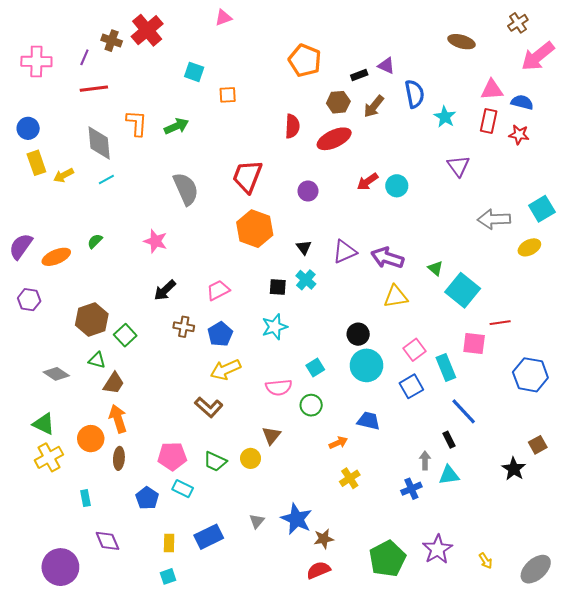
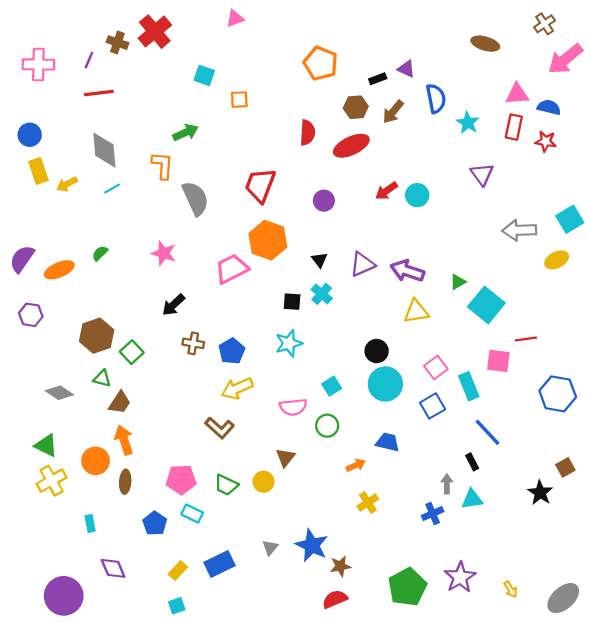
orange L-shape: (137, 123) -> (162, 165), moved
green triangle: (435, 268) -> (458, 282), turned 49
pink trapezoid: (218, 290) -> (232, 269), moved, size x1.4
yellow rectangle: (169, 543) -> (178, 571), turned 42

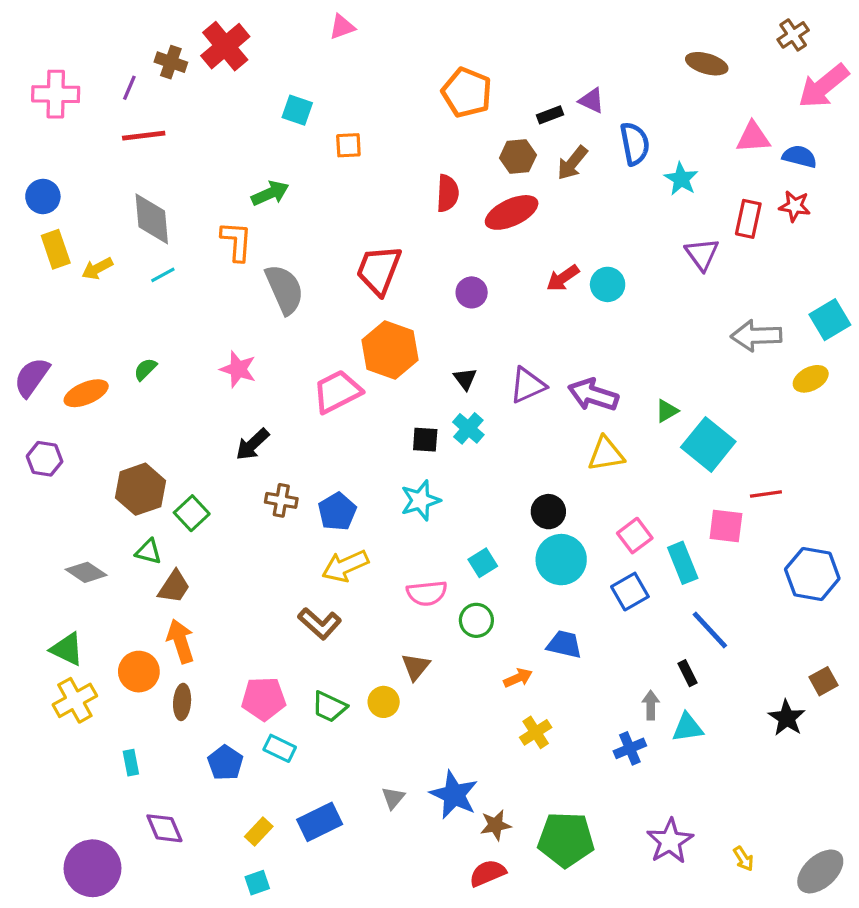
red rectangle: (514, 127) -> (748, 219), moved
green pentagon: (407, 587) -> (566, 839), moved, turned 30

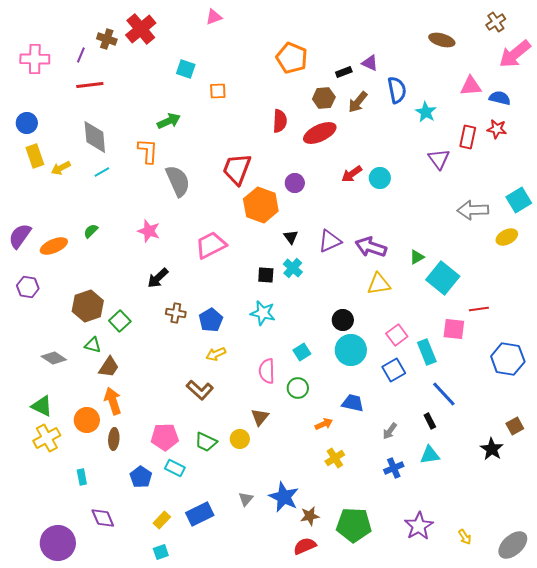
orange hexagon: (390, 350) -> (261, 205), moved
cyan star: (420, 500) -> (263, 313), turned 30
yellow arrow: (345, 566) -> (216, 354), size x0.7
pink semicircle: (427, 593) -> (267, 371), turned 95
gray arrow: (651, 705) -> (390, 431), moved, turned -144

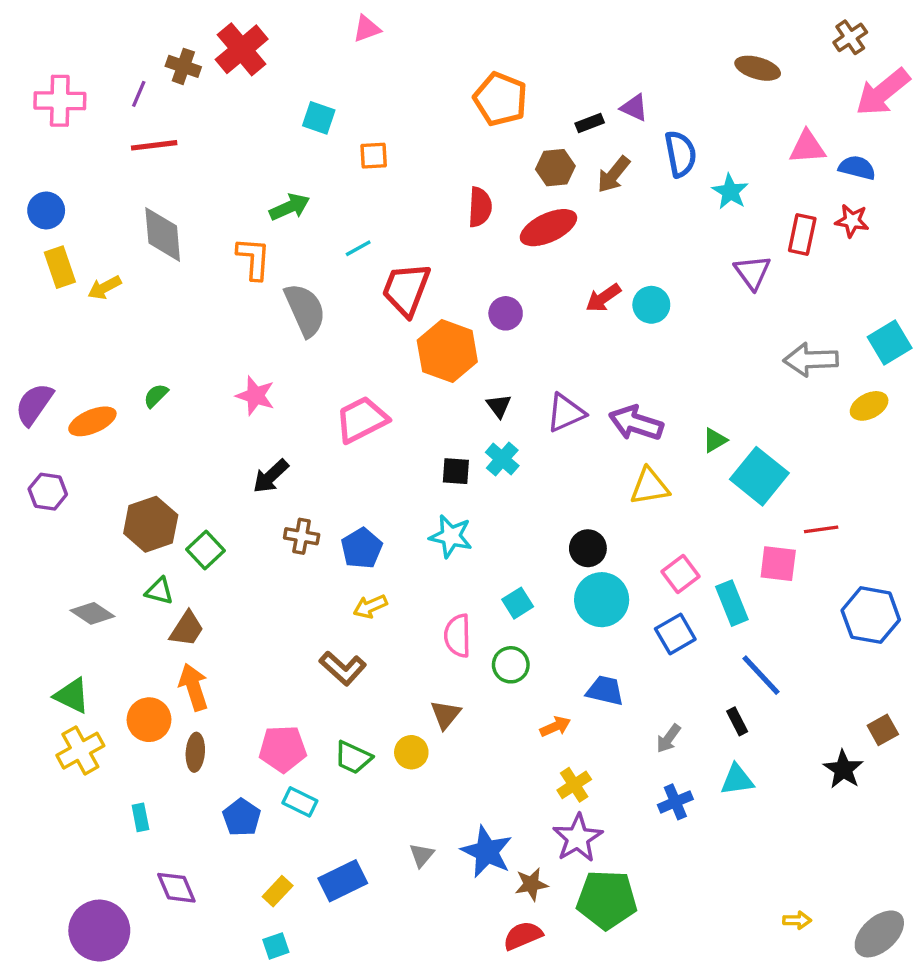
cyan line: (102, 172) -> (358, 248), moved
purple star: (419, 526) -> (578, 838), moved
yellow arrow: (465, 537) -> (797, 920), turned -56

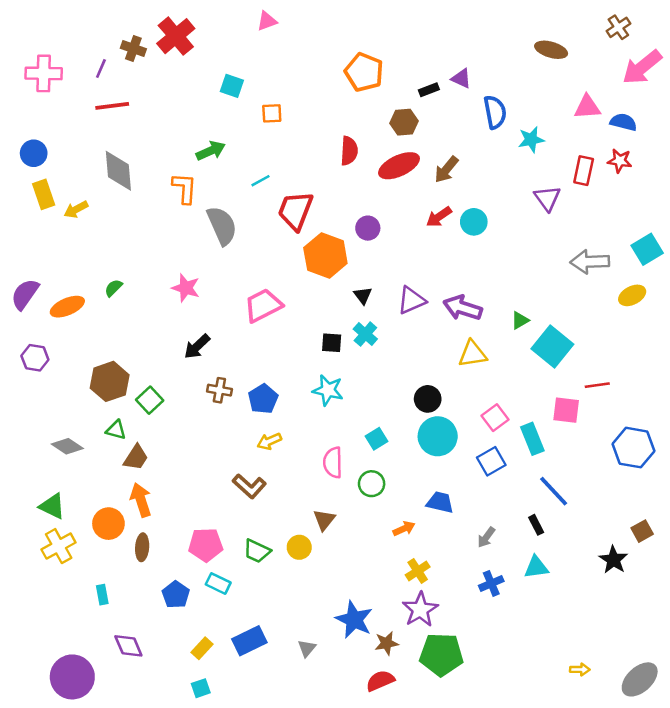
brown arrow: (614, 174) -> (446, 169), moved
cyan star: (730, 192) -> (531, 140), turned 30
gray triangle: (422, 855) -> (307, 648), moved

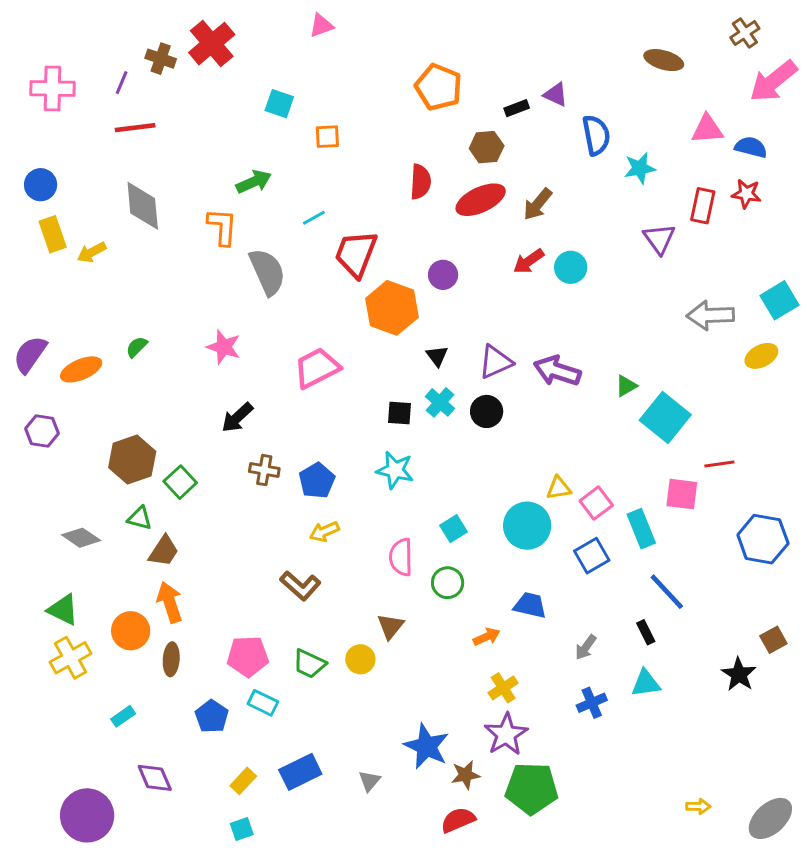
yellow triangle: (473, 354) -> (559, 488), moved, size x0.7
black circle: (428, 399) -> (487, 411), moved
cyan rectangle: (102, 595) -> (123, 716), turned 66

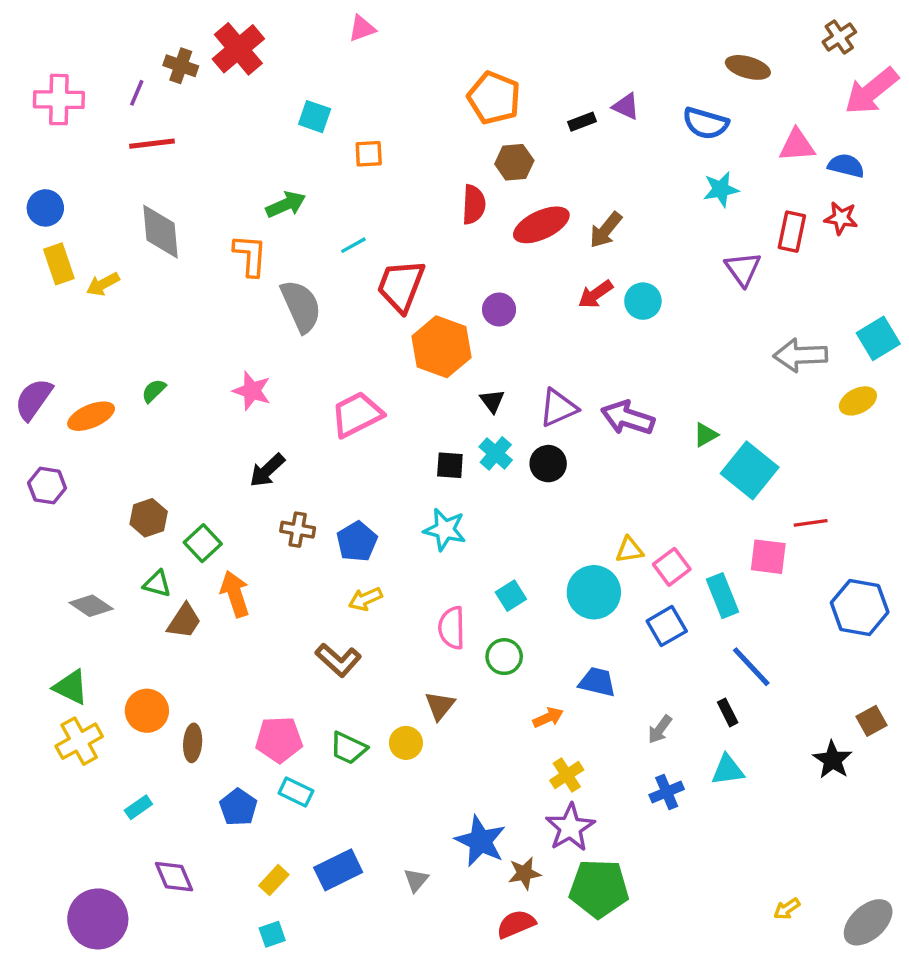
blue semicircle: (596, 135) -> (706, 123), moved, turned 117
brown hexagon: (487, 147) -> (514, 162), moved
brown hexagon: (132, 460) -> (149, 518), size x0.7
orange arrow: (170, 602) -> (235, 594), moved
yellow arrow: (698, 806) -> (787, 909), turned 145

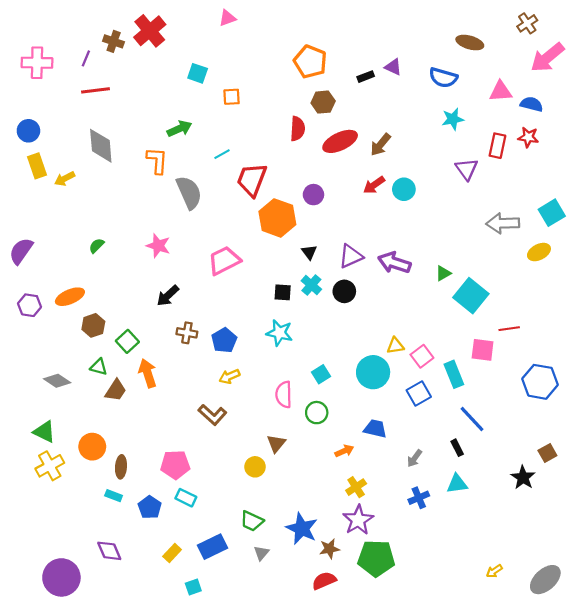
orange ellipse: (91, 416) -> (70, 297), moved
green trapezoid: (348, 748) -> (252, 521), moved
cyan rectangle: (138, 807) -> (114, 496), moved, turned 56
cyan square: (272, 934) -> (193, 587), moved

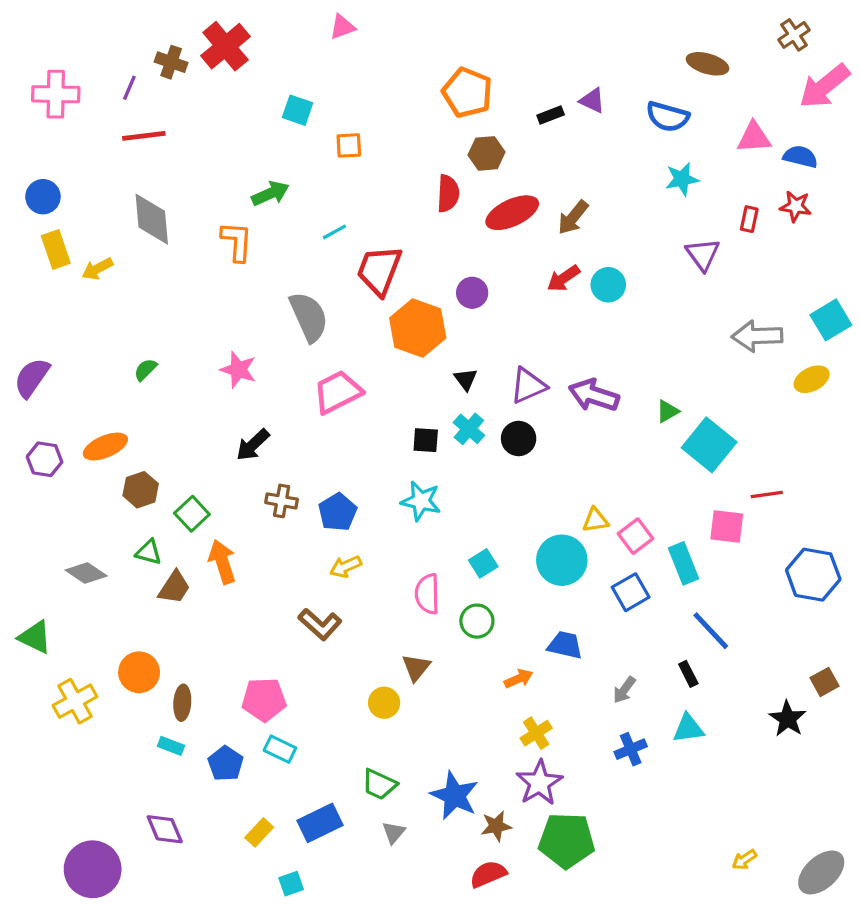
red rectangle: (497, 146) -> (749, 219), size x0.7
gray semicircle: (189, 192) -> (309, 317), moved
green triangle: (44, 432) -> (35, 637), moved

